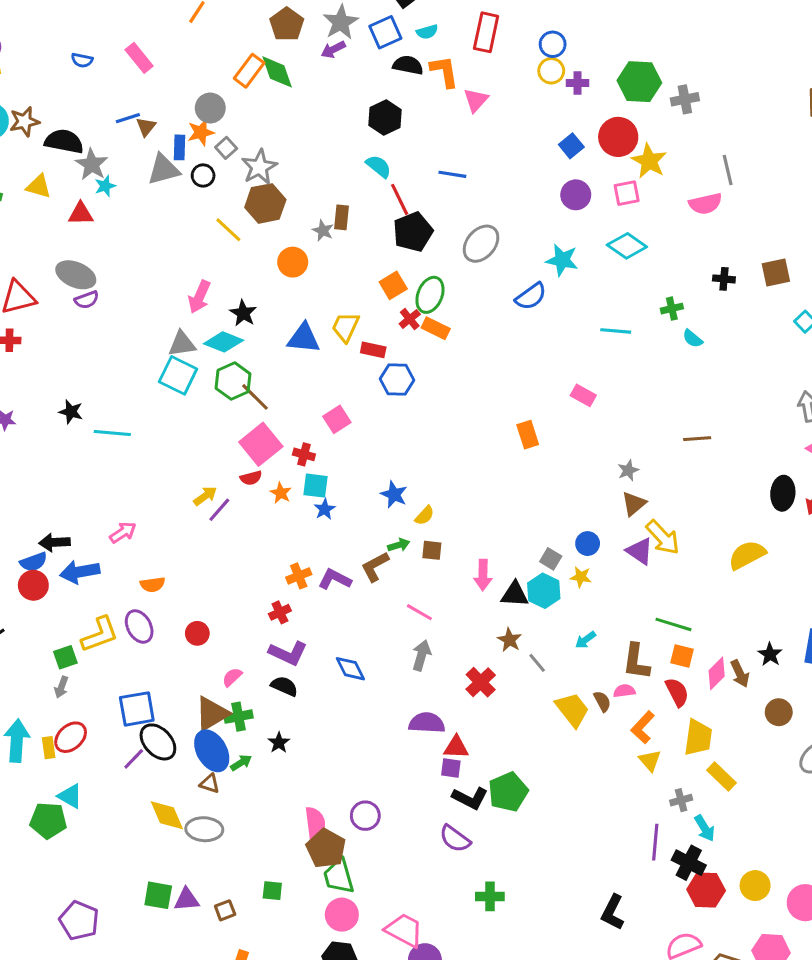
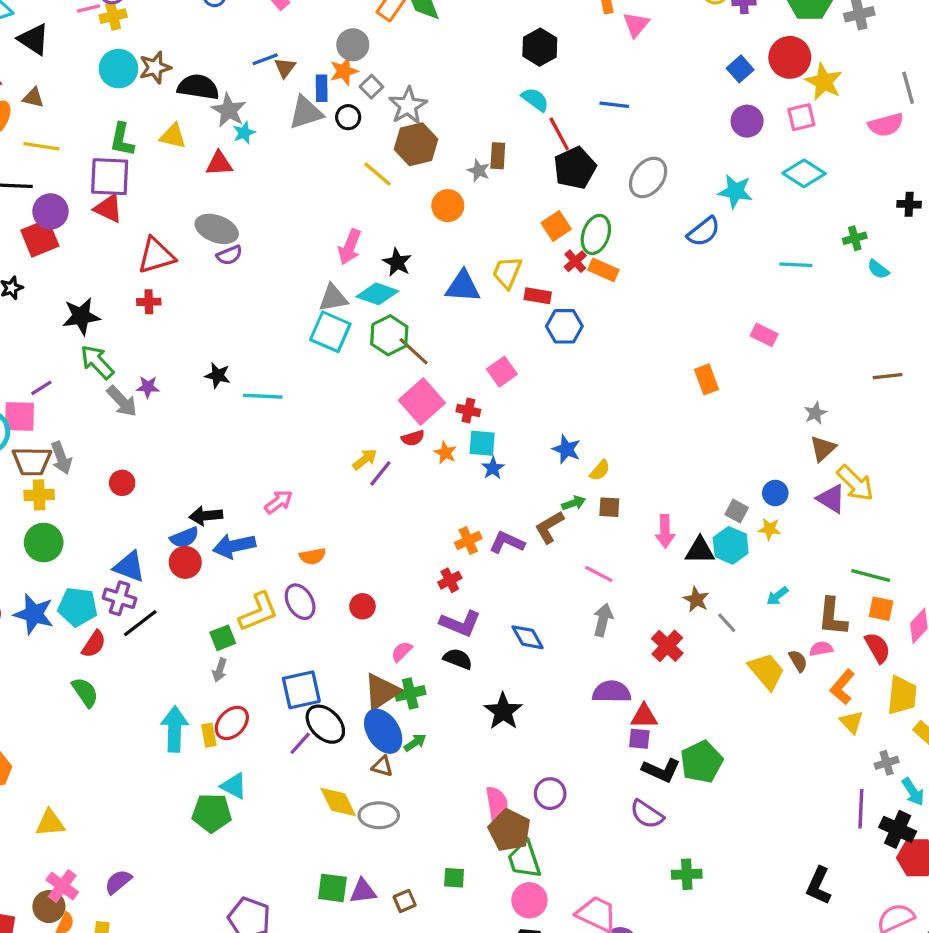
black star: (279, 743) -> (503, 711), moved, size x1.6

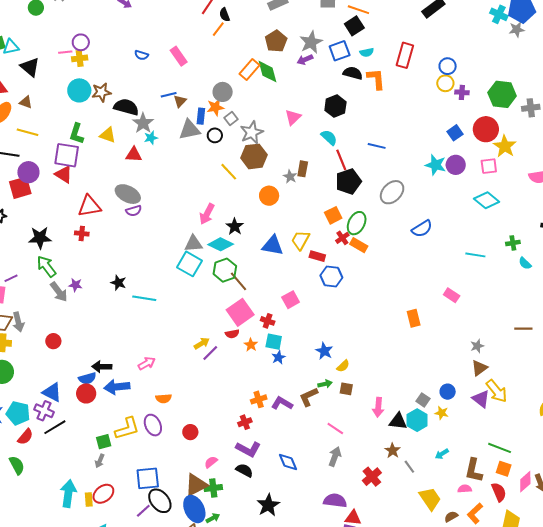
pink triangle: (636, 25) -> (293, 117), moved
cyan star: (735, 191) -> (436, 165), moved
brown semicircle: (798, 661) -> (451, 517), moved, turned -96

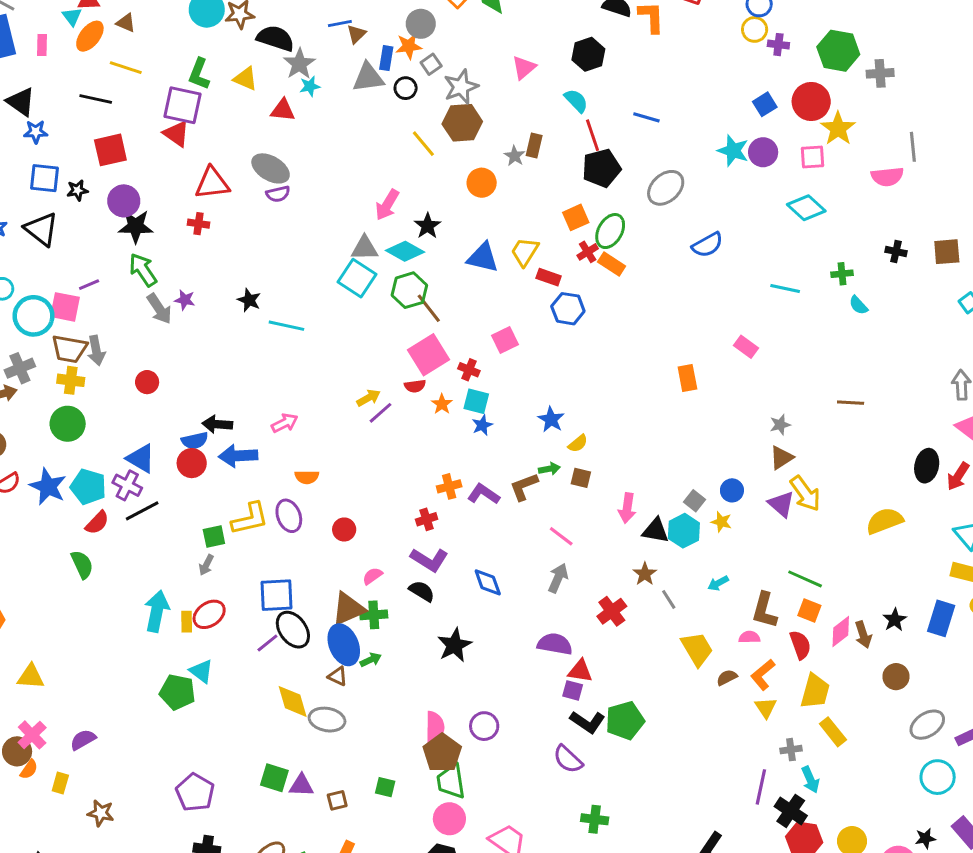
purple circle: (28, 172) -> (124, 201), moved

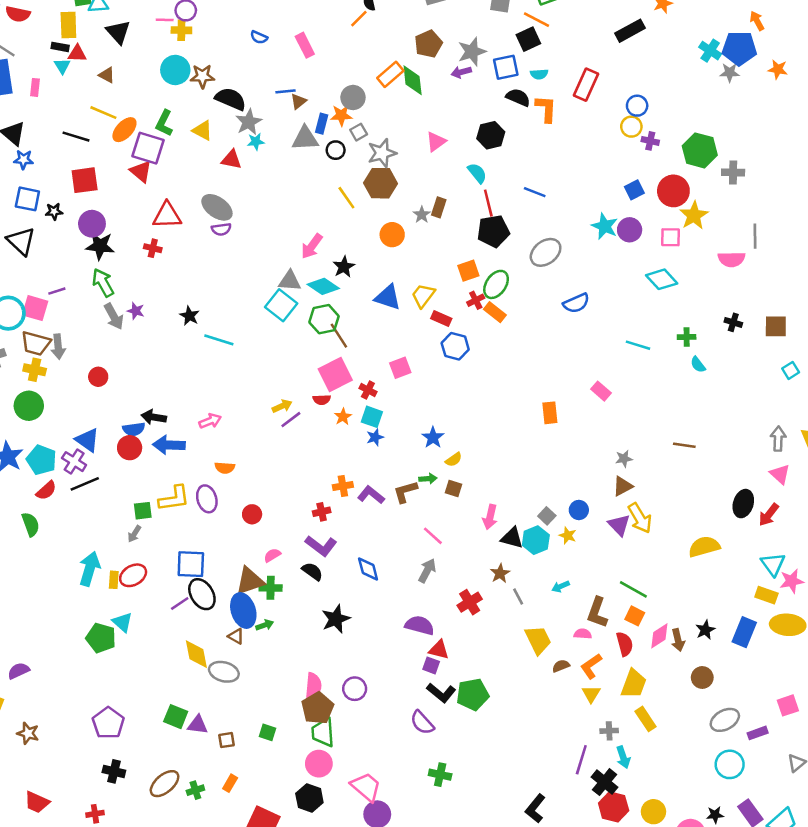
orange ellipse: (90, 36) -> (124, 130), moved

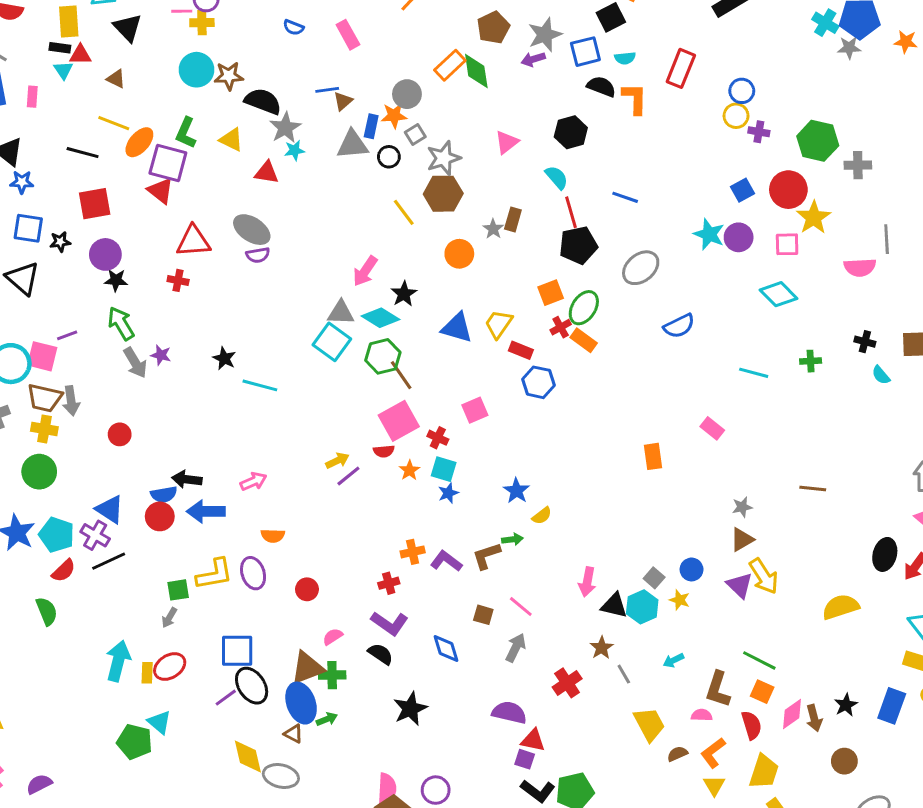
black star: (100, 246) -> (116, 280), size x0.7
cyan semicircle: (698, 365) -> (881, 375), moved
brown square: (454, 489) -> (483, 615), moved

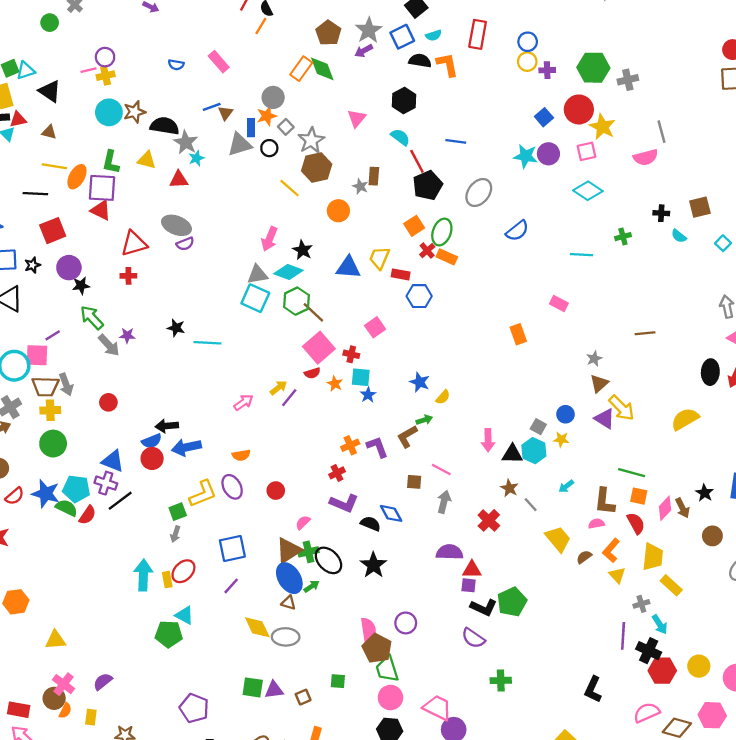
pink arrow: (253, 481) -> (243, 402), moved
purple L-shape: (446, 561) -> (377, 447), turned 45
green semicircle: (47, 611) -> (67, 508), moved, turned -30
black semicircle: (381, 654) -> (371, 524), moved
black ellipse: (252, 686) -> (328, 560), moved

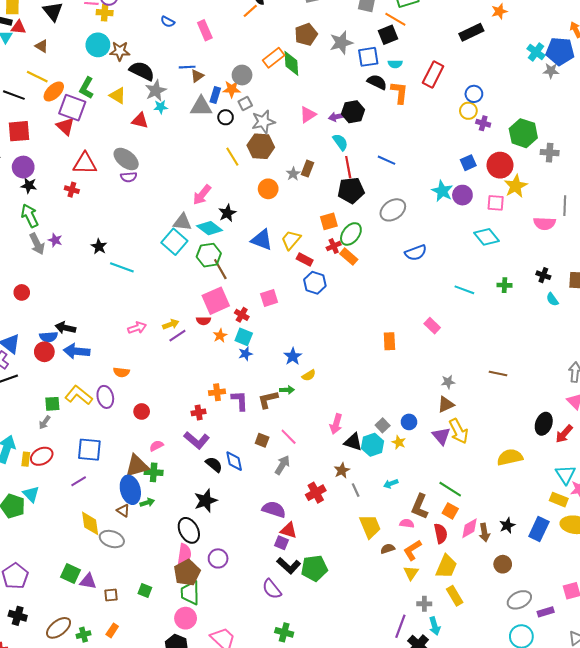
purple arrow: (364, 51) -> (337, 117), moved
yellow L-shape: (203, 494) -> (79, 395), turned -136
black ellipse: (328, 560) -> (189, 530), moved

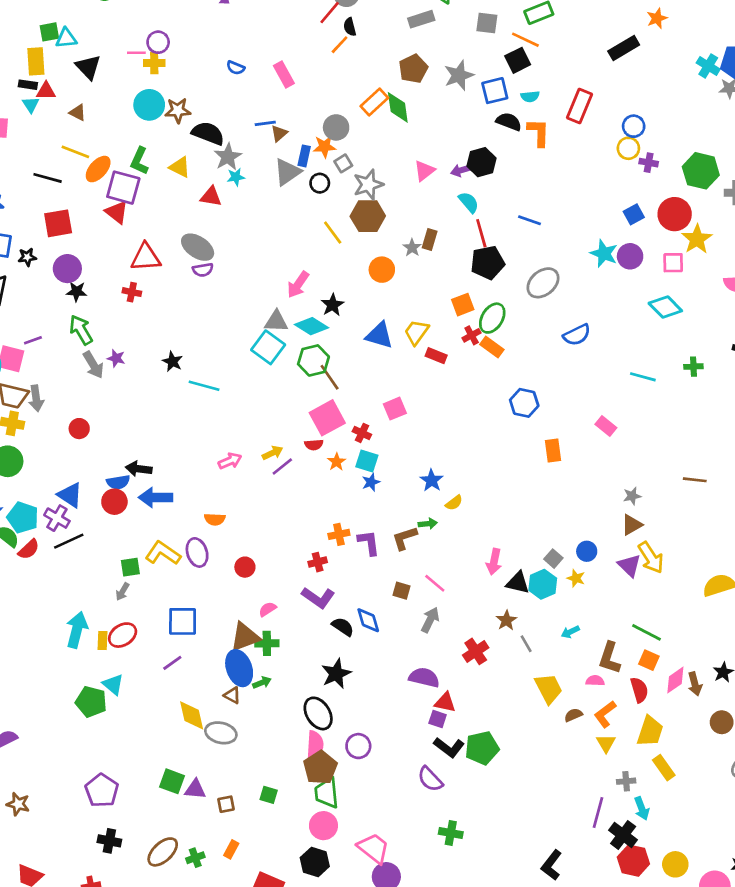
gray triangle: (201, 107) -> (287, 172), turned -30
blue hexagon: (315, 283) -> (524, 403), moved

